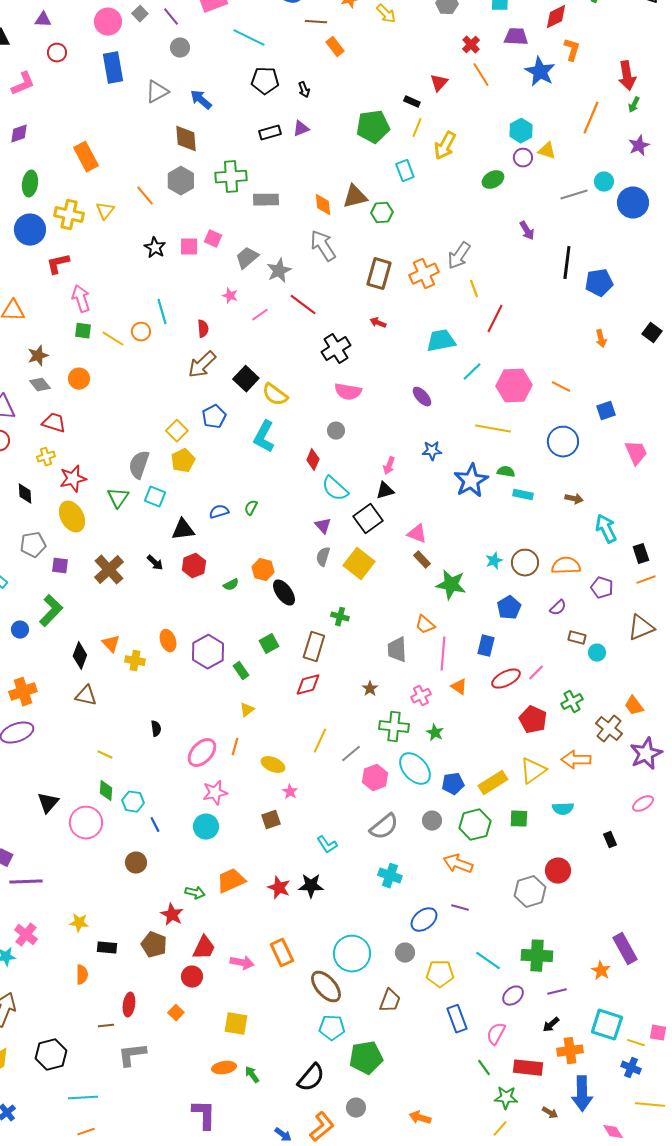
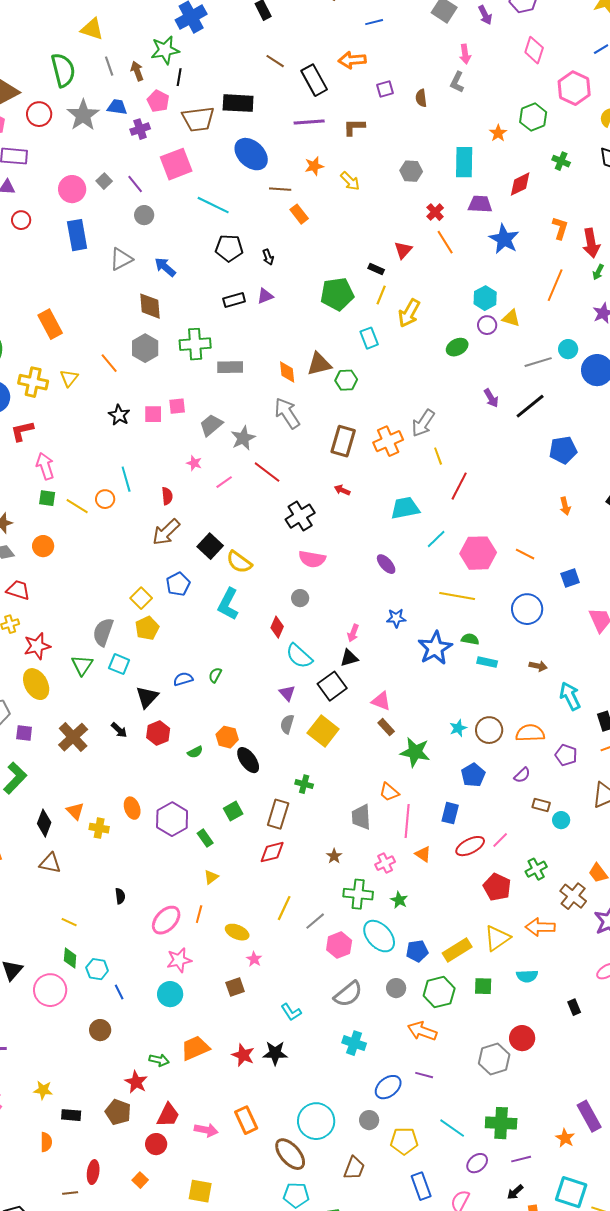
orange L-shape: (572, 50) -> (560, 228), moved
pink square: (213, 239) -> (177, 406), turned -30
black line: (567, 263) -> (530, 406), moved, turned 44
black triangle: (183, 530) -> (147, 697), turned -40

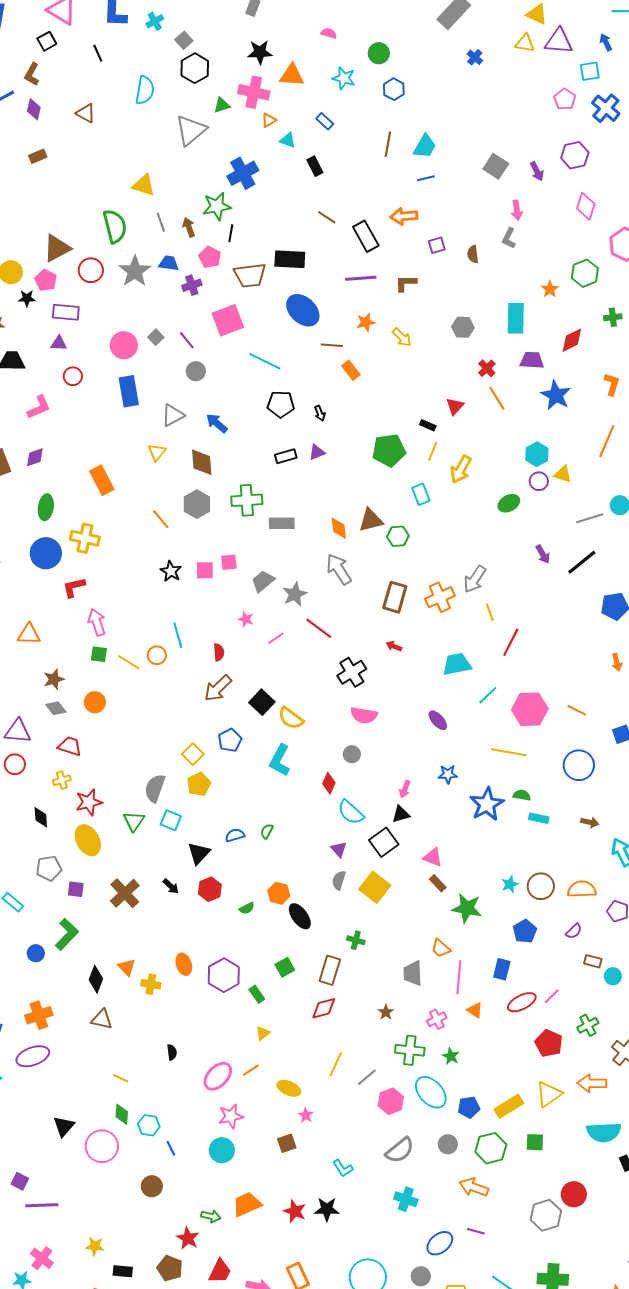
green cross: (561, 161) -> (613, 317), turned -30
yellow triangle: (69, 378) -> (157, 452), moved
orange line: (199, 914) -> (251, 1070), turned 42
cyan semicircle: (527, 976) -> (604, 1132), moved, size x1.6

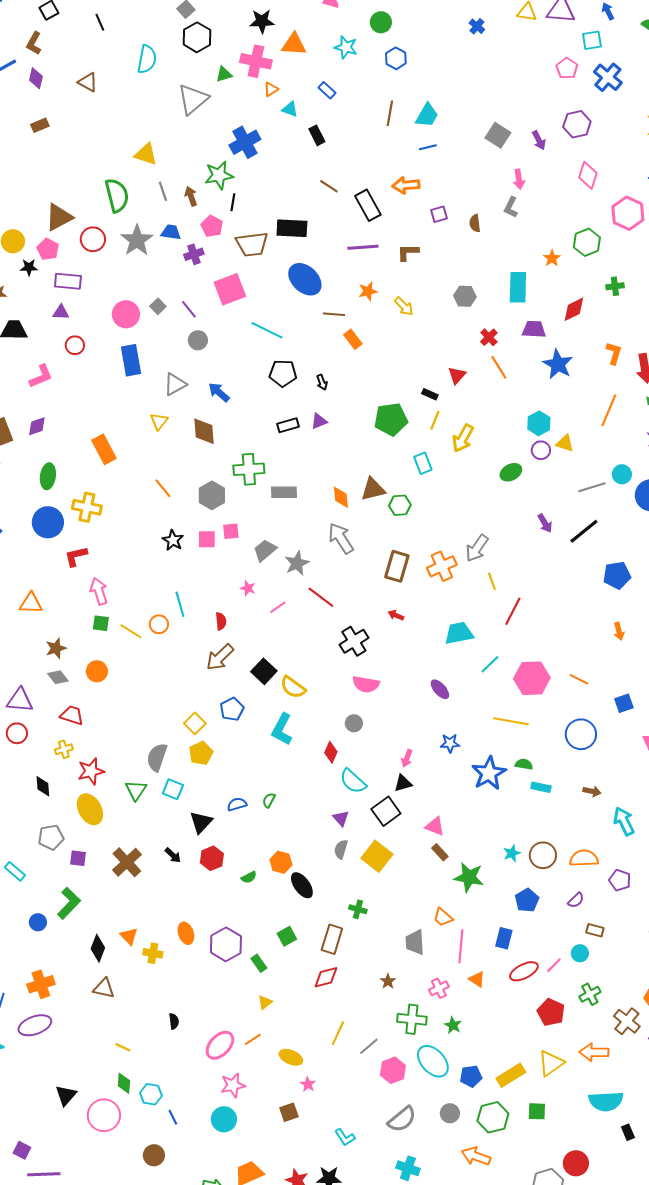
gray hexagon: (197, 504) -> (212, 495), moved
cyan circle: (613, 976) -> (580, 953), moved

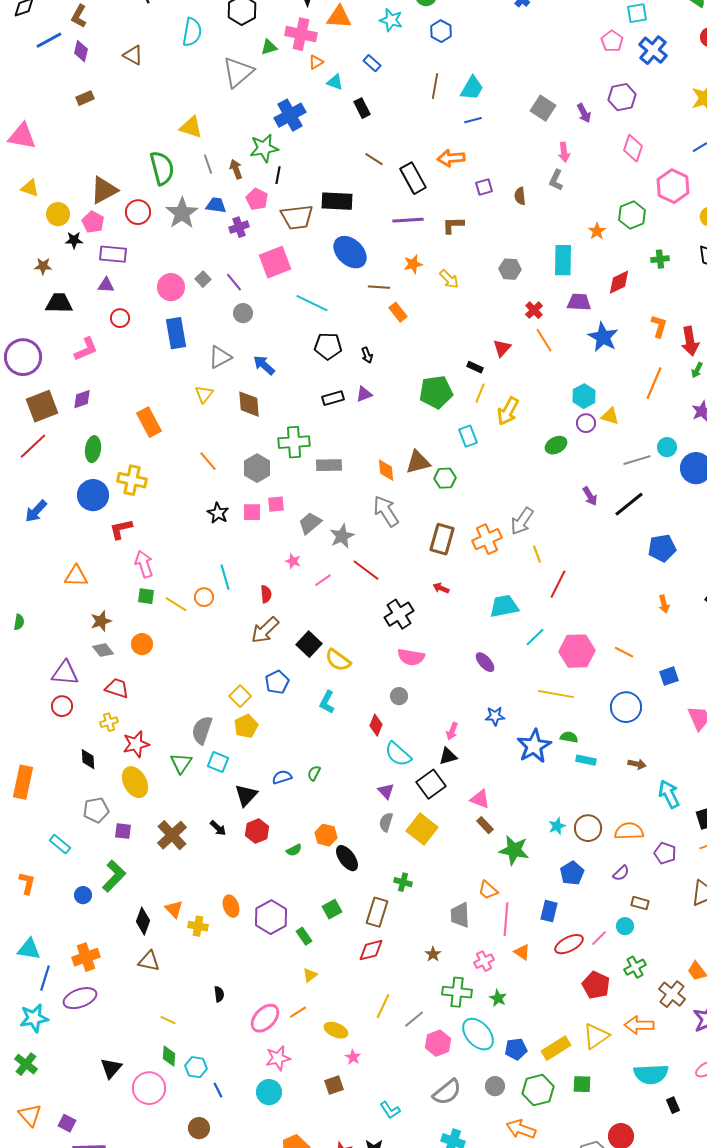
cyan L-shape: (282, 729) -> (327, 702), size x0.7

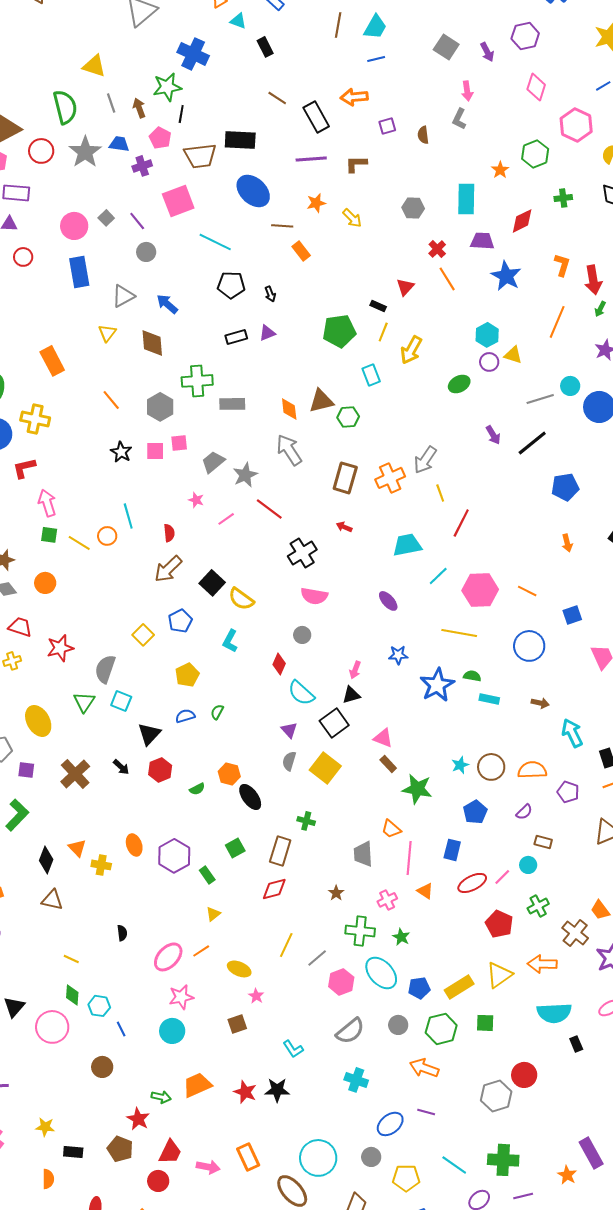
blue cross: (290, 115) -> (193, 54), turned -36
yellow pentagon: (246, 726) -> (187, 675), moved
red star: (136, 744) -> (60, 648), moved

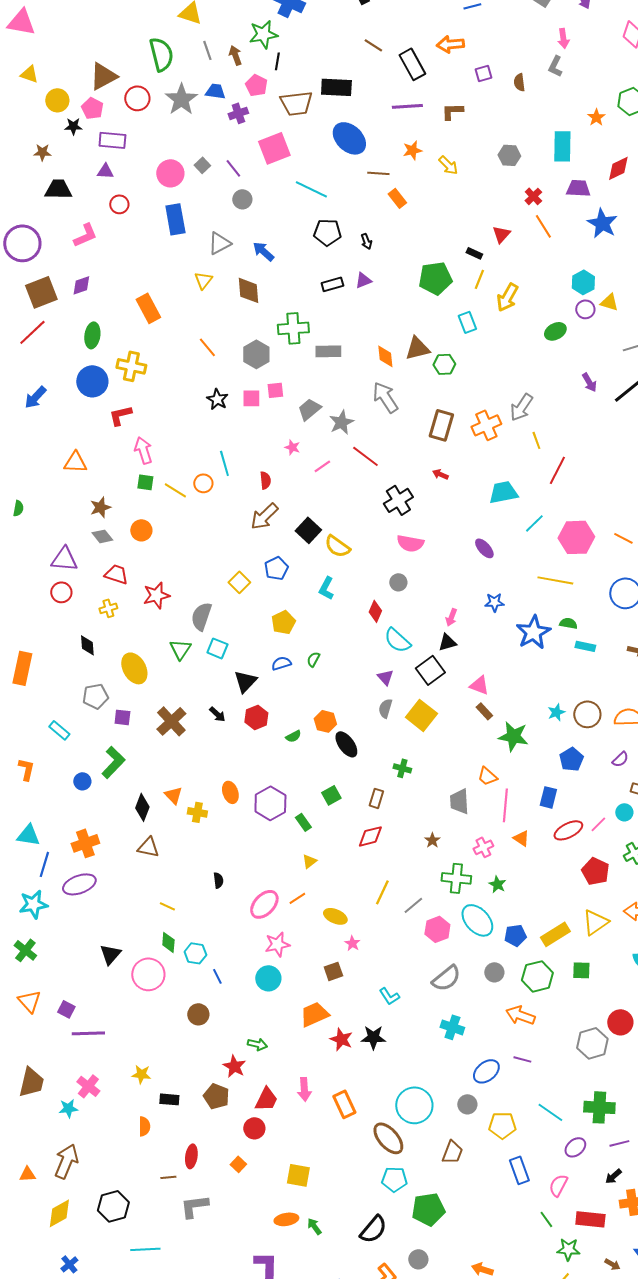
brown rectangle: (280, 851) -> (376, 798), size x0.7
orange trapezoid: (197, 1085) -> (314, 1014), moved
pink arrow: (208, 1167) -> (304, 1089), moved, turned 75

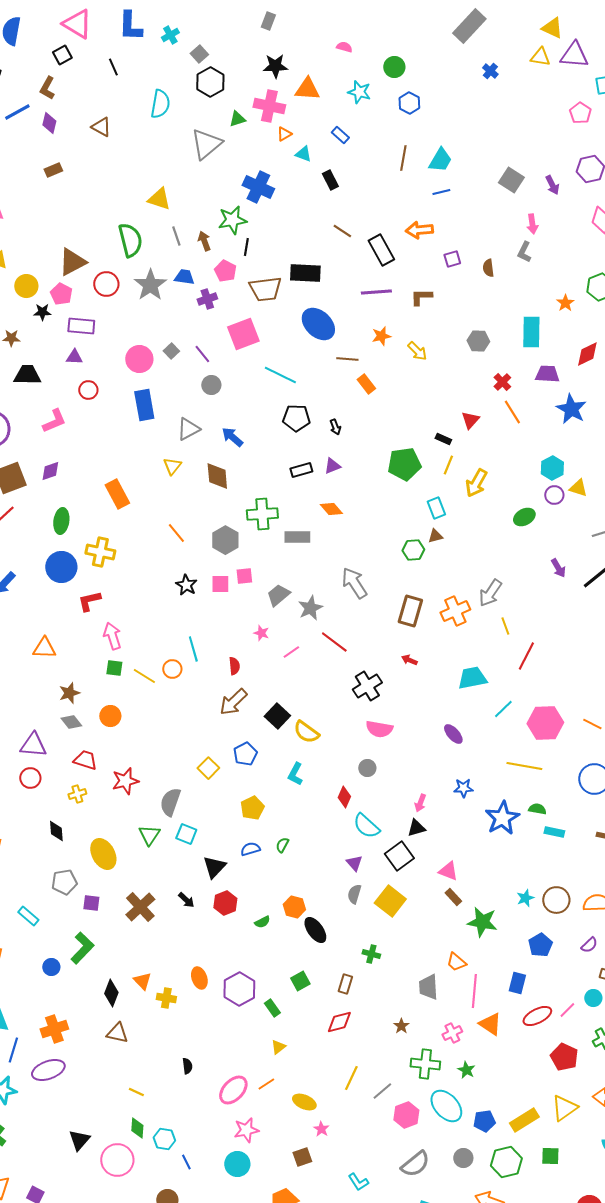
brown triangle: (417, 348) -> (435, 536), moved, size x0.6
orange diamond: (385, 356) -> (331, 509), moved, turned -35
orange triangle: (521, 838) -> (490, 1024), size x1.4

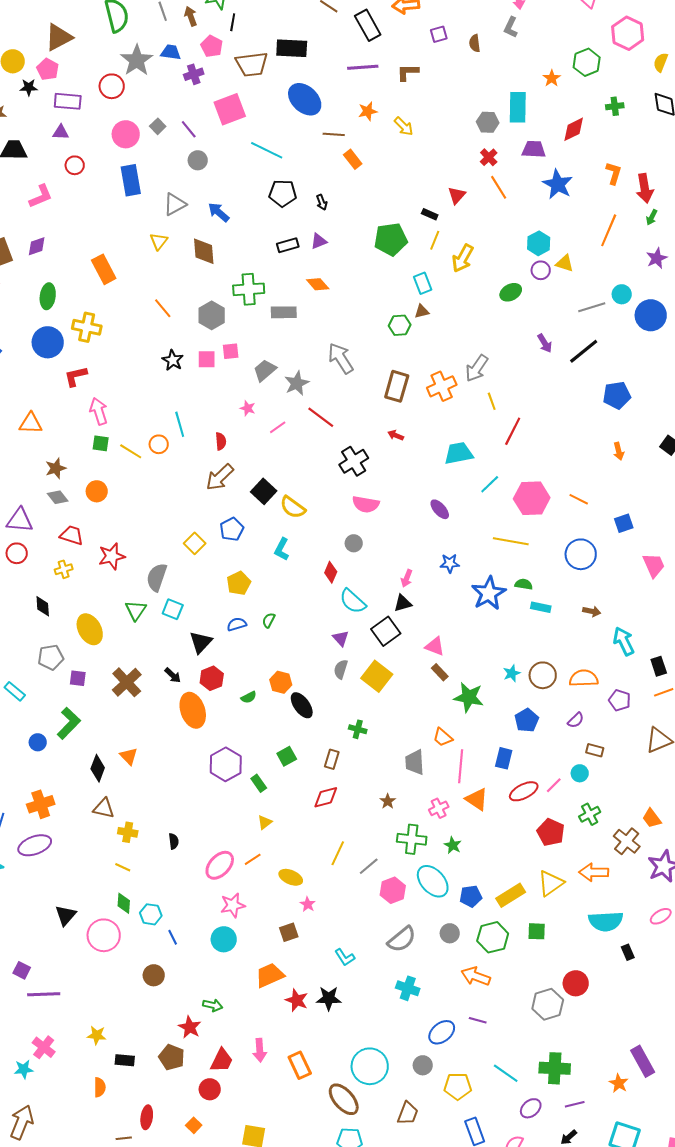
red circle: (106, 284) -> (112, 86), moved
gray hexagon: (478, 341) -> (488, 122), moved
orange ellipse: (199, 978) -> (193, 710), moved, size x1.6
yellow cross: (166, 998) -> (128, 832), moved

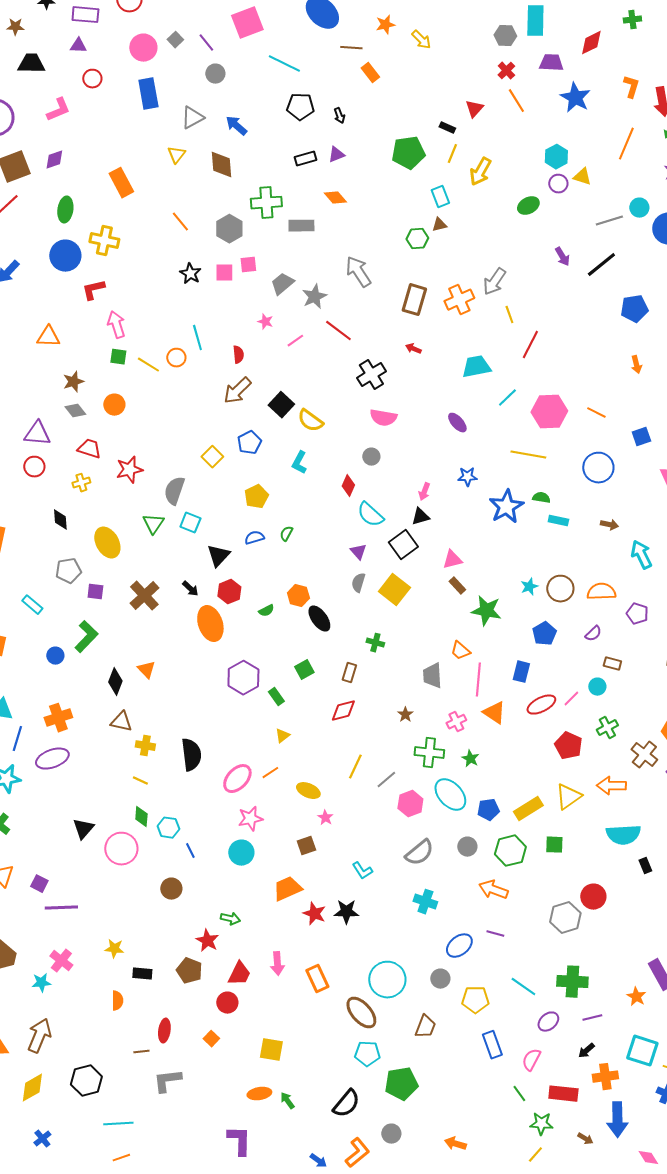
pink triangle: (435, 646) -> (452, 560), turned -35
black semicircle: (174, 841) -> (191, 755), size x2.0

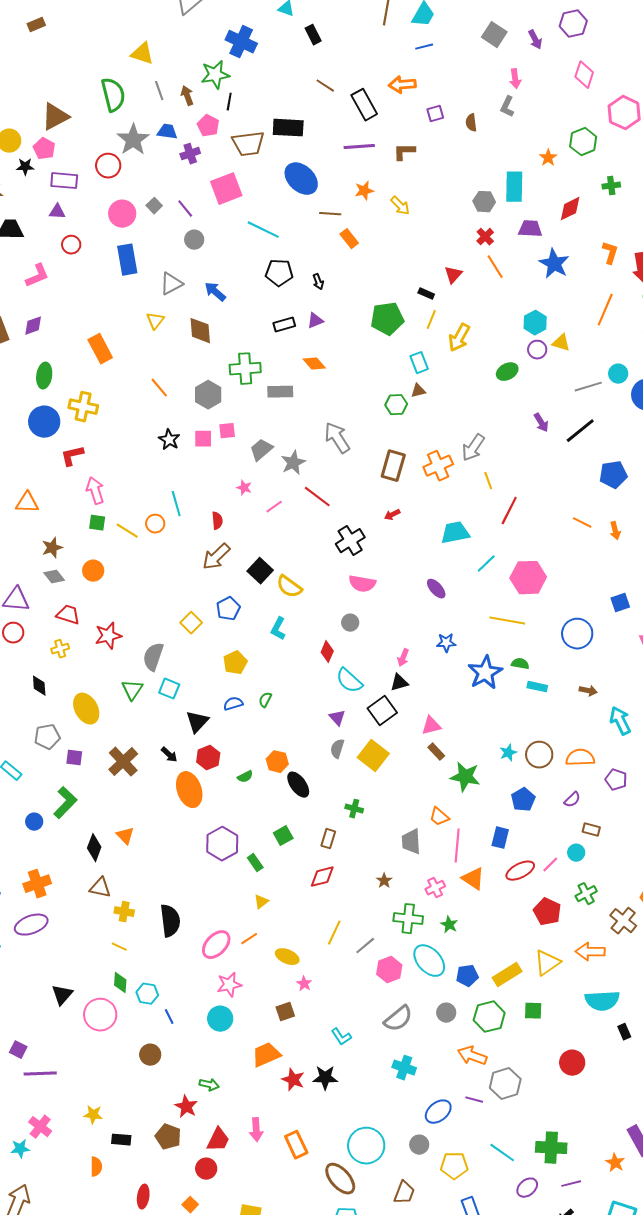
red arrow: (413, 349) -> (392, 515), turned -49
orange line: (596, 413) -> (582, 523), moved
gray hexagon: (565, 918) -> (505, 1084), moved

